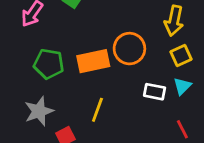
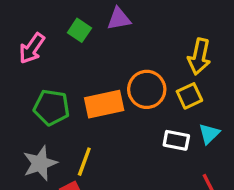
yellow square: (181, 56) -> (189, 96), moved
yellow line: (97, 110) -> (84, 162), moved

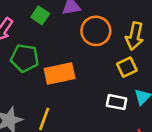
orange circle: (147, 89) -> (96, 31), moved
green pentagon: (52, 107) -> (25, 58), moved

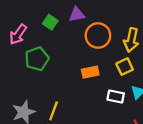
green pentagon: (25, 58) -> (37, 59), turned -30
orange rectangle: (60, 74) -> (90, 72), moved, size x0.7

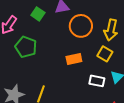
green pentagon: (37, 59) -> (26, 47), turned -30
yellow square: (125, 67) -> (105, 54), turned -35

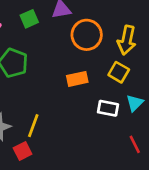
green square: (38, 14) -> (29, 19), turned 32

